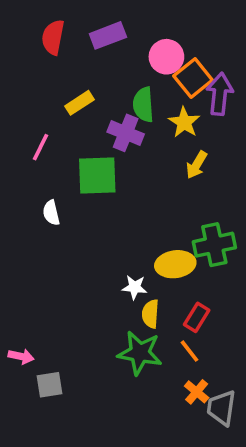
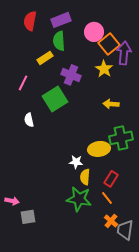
green semicircle: (143, 105) -> (59, 41), moved
yellow arrow: (197, 165) -> (111, 104), moved, turned 63
green square: (97, 176) -> (55, 99), turned -30

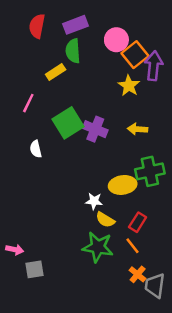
purple cross: (71, 75) -> (95, 129), moved
yellow semicircle: (85, 177) -> (105, 220), turned -63

